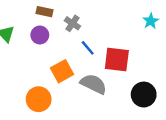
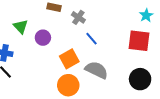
purple circle: (40, 35) -> (43, 38), moved
red square: (117, 60) -> (139, 41), moved
orange circle: (39, 99) -> (68, 85), moved

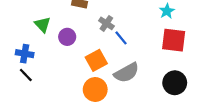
cyan star: (146, 15) -> (167, 11), moved
gray cross: (78, 17) -> (106, 23), moved
gray semicircle: (97, 70) -> (127, 73), turned 125

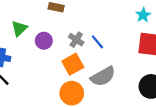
gray cross: (106, 23) -> (76, 40), moved
green triangle: (43, 25) -> (19, 28), turned 30

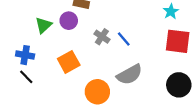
purple circle: (44, 41) -> (69, 21), moved
orange square: (73, 64) -> (69, 62), moved

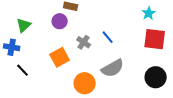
green triangle: (43, 25) -> (24, 25), moved
gray cross: (102, 37) -> (84, 42), moved
blue cross: (25, 55) -> (12, 47), moved

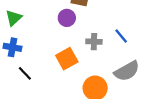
green triangle: (24, 25) -> (14, 18), moved
gray cross: (84, 42) -> (94, 42), turned -32

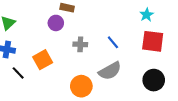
blue line: (121, 36) -> (113, 42), moved
orange square: (67, 59) -> (43, 60), moved

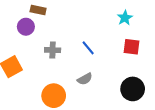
red square: (153, 41) -> (132, 47), size x0.7
gray semicircle: (110, 71) -> (85, 79), size x0.6

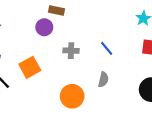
gray semicircle: (85, 79) -> (103, 80), turned -48

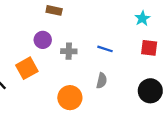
purple circle: (44, 27) -> (43, 40), moved
blue line: (107, 48) -> (105, 49), turned -32

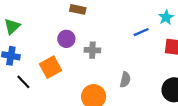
blue line: (105, 49) -> (141, 32), moved, turned -42

